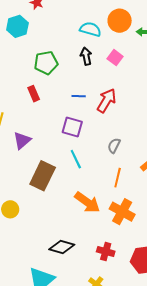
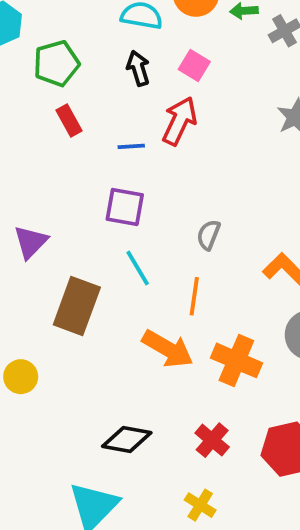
green pentagon: (46, 63) -> (56, 63), moved
red rectangle: (34, 94) -> (69, 121), moved
red arrow: (107, 100) -> (180, 121), moved
orange line: (118, 178) -> (194, 296), moved
red cross: (106, 251) -> (212, 440), turned 30

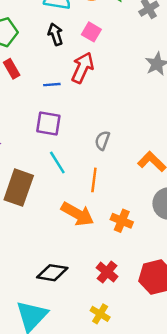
orange cross: (236, 360) -> (122, 221), size x0.7

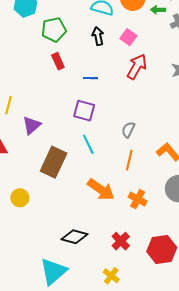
red arrow: (83, 68) -> (137, 67), moved
orange line: (94, 180) -> (129, 160), moved

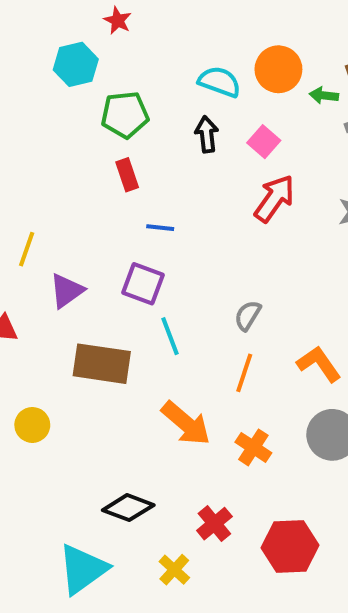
blue line: (91, 78) -> (160, 228), moved
purple square: (84, 111) -> (143, 284), moved
brown rectangle: (54, 162) -> (102, 364), turned 68
yellow cross: (111, 276) -> (174, 570), moved

